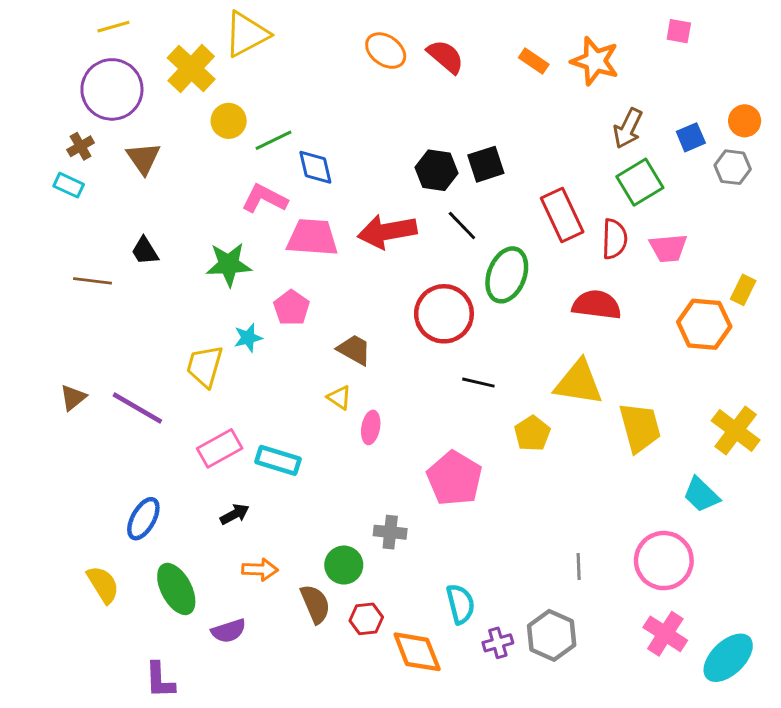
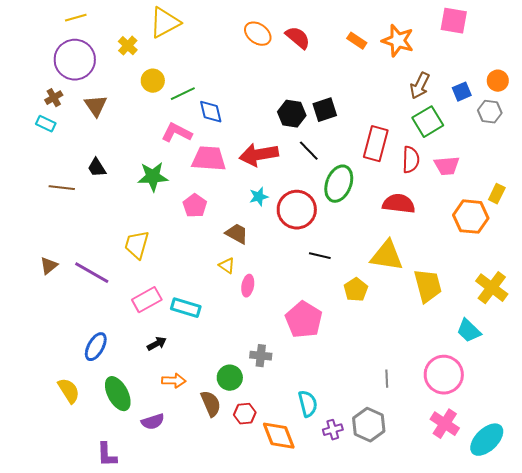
pink square: (679, 31) -> (454, 21), size x1.6
yellow cross: (191, 69) -> (128, 46), size x0.6
red rectangle: (562, 215) -> (376, 144), turned 40
cyan star: (248, 338) -> (259, 197), moved

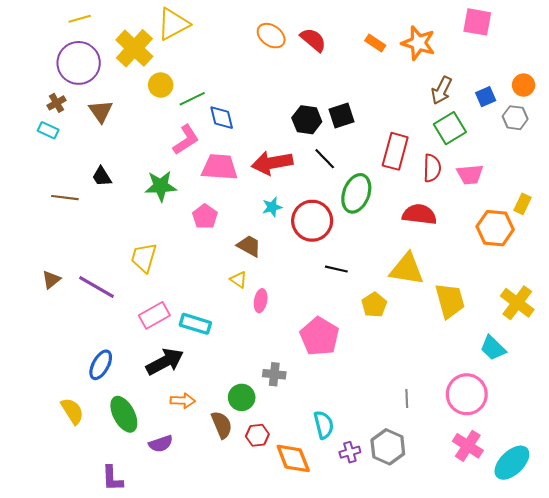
yellow cross: (128, 46) -> (134, 48), size x1.8
pink L-shape: (177, 133) -> (186, 140), turned 120
black arrow: (157, 344) -> (165, 362), size x1.8

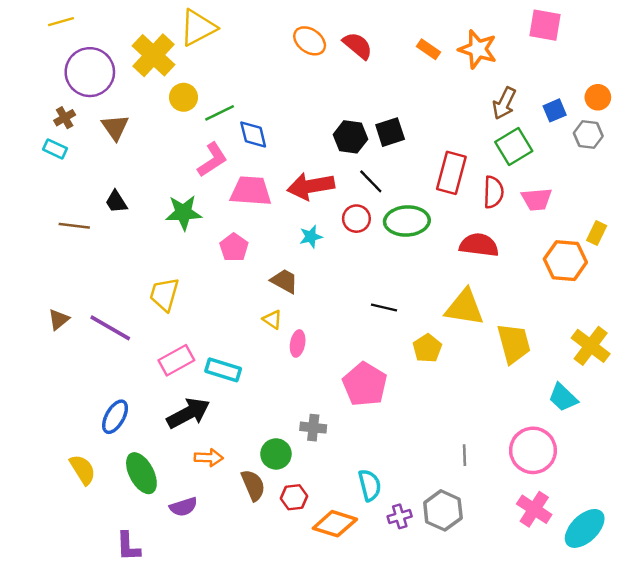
yellow line: (80, 19) -> (61, 22), moved
green ellipse: (356, 193) -> (407, 221), turned 66
red circle: (312, 221) -> (356, 219), moved, size x0.6
orange diamond: (293, 458) -> (335, 524), turned -51

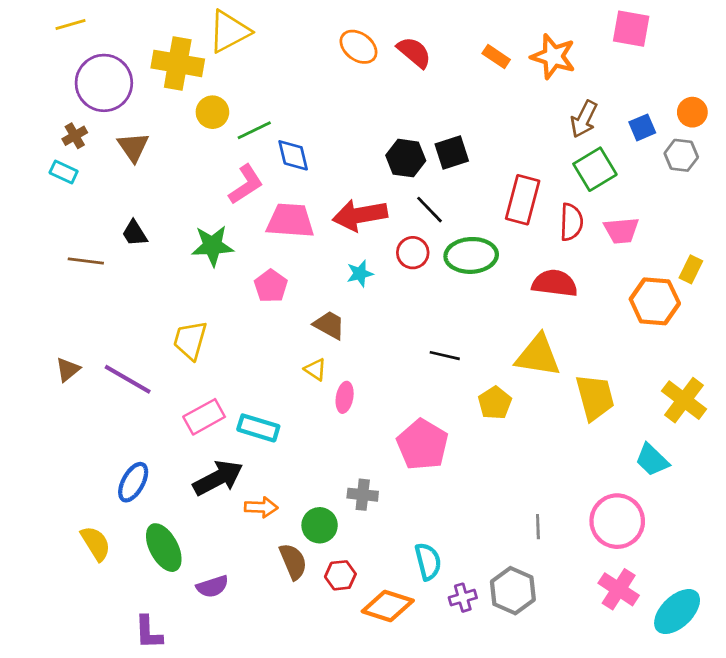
yellow cross: (153, 55) -> (178, 63), turned -33
orange arrow: (209, 458) -> (261, 507), moved

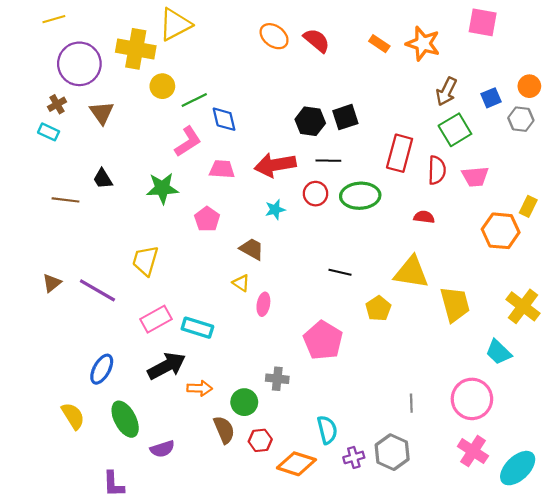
black line: (429, 210) -> (328, 161), turned -45
pink trapezoid: (290, 221) -> (222, 169), size x0.7
red semicircle: (555, 283) -> (424, 217), size x0.6

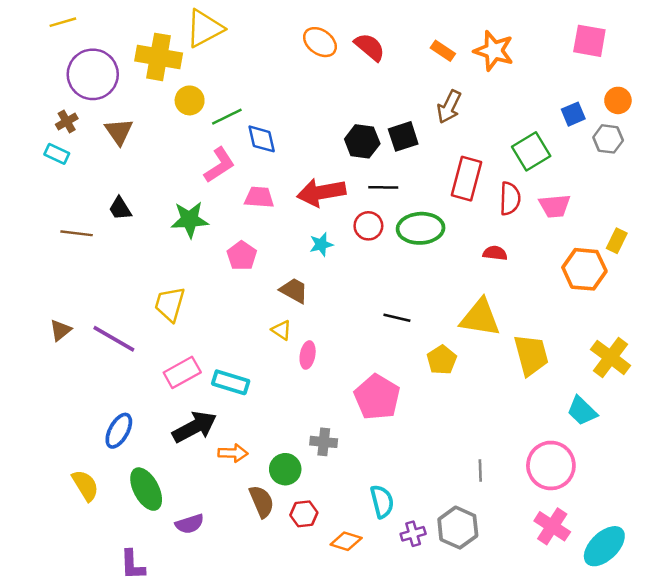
pink square: (483, 22) -> (589, 41), moved
brown arrow: (446, 91) -> (449, 107), moved
orange diamond: (296, 464) -> (346, 541), size x0.7

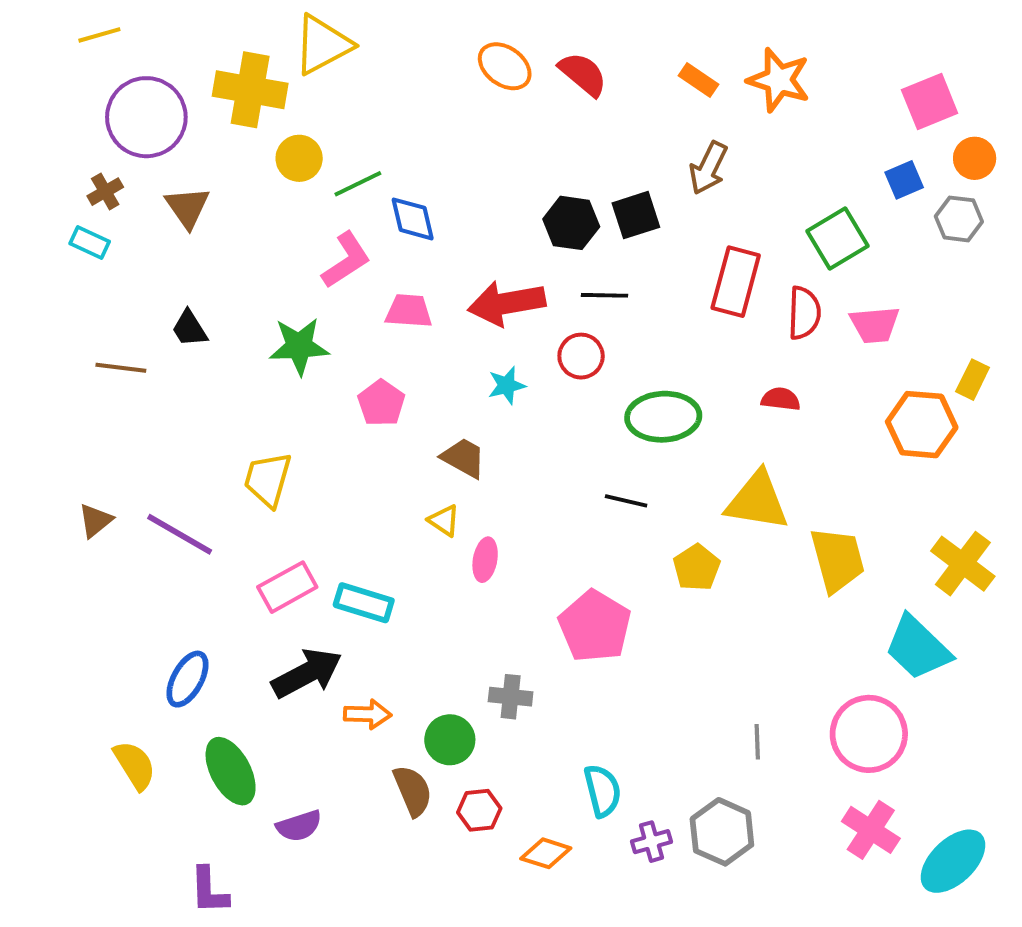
pink square: (589, 41) -> (930, 102), moved, turned -32
green ellipse: (421, 228) -> (663, 417), moved
cyan trapezoid: (582, 411) -> (918, 648), size x1.4

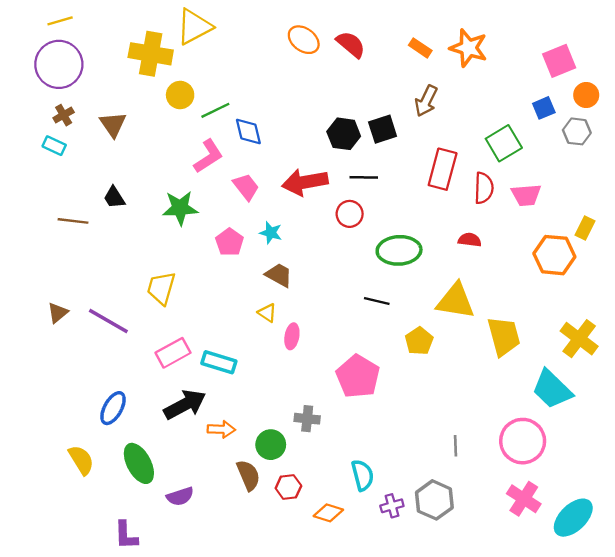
purple circle: (146, 117) -> (59, 64), moved
pink trapezoid: (409, 311) -> (246, 187), turned 48
cyan star: (507, 385) -> (271, 233), moved, turned 30

